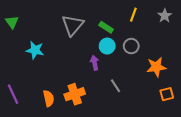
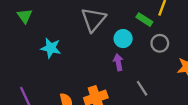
green rectangle: (106, 27) -> (144, 20), moved
cyan circle: (107, 46) -> (123, 39), moved

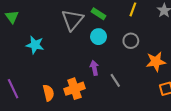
green rectangle: (144, 20) -> (99, 14), moved
purple arrow: (118, 62) -> (94, 68), moved

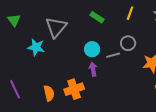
gray triangle: (72, 20) -> (56, 27), moved
cyan circle: (99, 37) -> (92, 49), moved
gray line: (115, 80) -> (113, 55), moved, turned -72

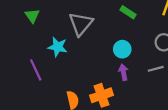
gray line: (113, 55) -> (156, 69), moved
purple line: (15, 89) -> (36, 70), moved

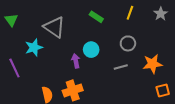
gray triangle: (81, 24) -> (54, 27), turned -35
cyan star: (58, 47) -> (34, 48), turned -30
purple arrow: (123, 72) -> (76, 61), moved

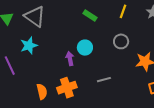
gray triangle: (54, 27) -> (35, 16), moved
gray line: (121, 67) -> (104, 80), moved

